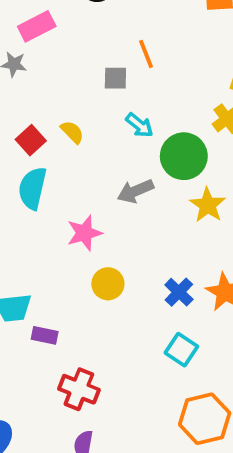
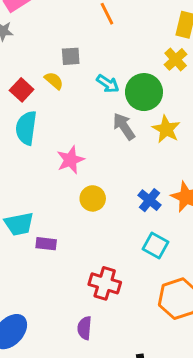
gray square: (115, 78) -> (71, 56), moved
cyan arrow: (139, 125) -> (108, 84), moved
gray arrow: (135, 191) -> (124, 126), moved, turned 84
red cross: (79, 389) -> (105, 283), moved

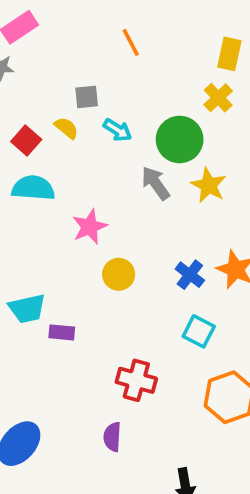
cyan arrow: (108, 84) -> (118, 130), moved
cyan semicircle: (26, 128) -> (33, 188), turned 88

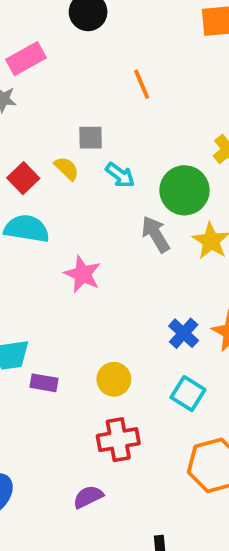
pink star: (90, 227) -> (82, 274), turned -30
yellow circle: (119, 274) -> (114, 379), moved
red cross: (136, 380) -> (118, 440), turned -30
purple semicircle: (112, 437) -> (88, 497), turned 56

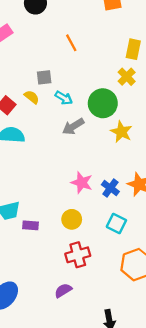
gray arrow: (156, 234) -> (73, 126), moved, turned -85
pink star: (82, 274) -> (82, 183), moved

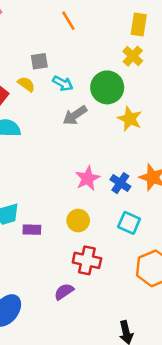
pink star: (82, 183) -> (88, 178), turned 30
red cross: (78, 255) -> (87, 260), turned 30
purple semicircle: (63, 290) -> (64, 292), moved

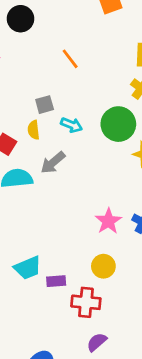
yellow semicircle: (26, 84) -> (34, 130), turned -126
gray arrow: (75, 115) -> (53, 163), moved
red cross: (87, 260) -> (86, 302), moved

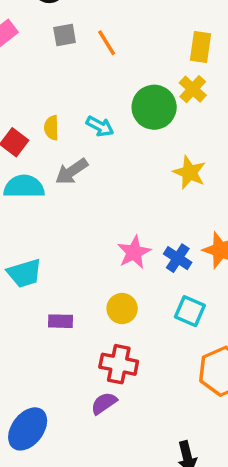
gray square: (45, 105) -> (65, 35), moved
green circle: (118, 124) -> (154, 107), moved
cyan trapezoid: (28, 268) -> (24, 273), moved
red cross: (86, 302) -> (119, 364), moved

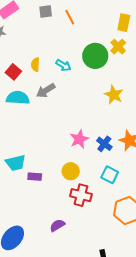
cyan trapezoid: (24, 273) -> (16, 163), moved
red cross: (119, 364) -> (81, 195), moved

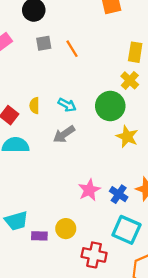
green circle: (95, 56) -> (110, 106), moved
gray arrow: (46, 91) -> (64, 134), moved
yellow circle: (71, 171) -> (66, 229), moved
cyan square: (110, 175) -> (126, 230), size x1.4

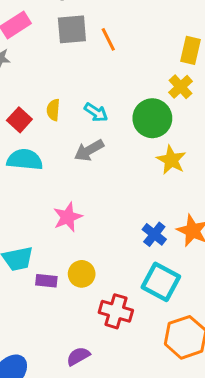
gray square: (44, 43) -> (72, 29), size x1.5
pink star: (89, 190) -> (68, 217), moved

